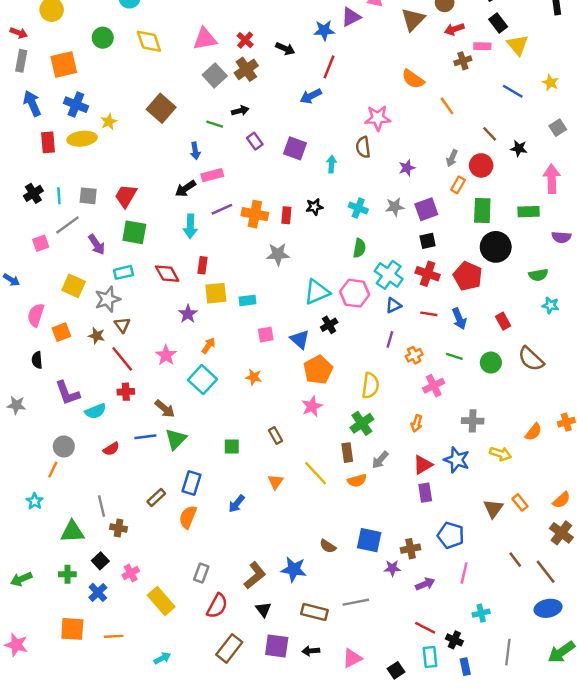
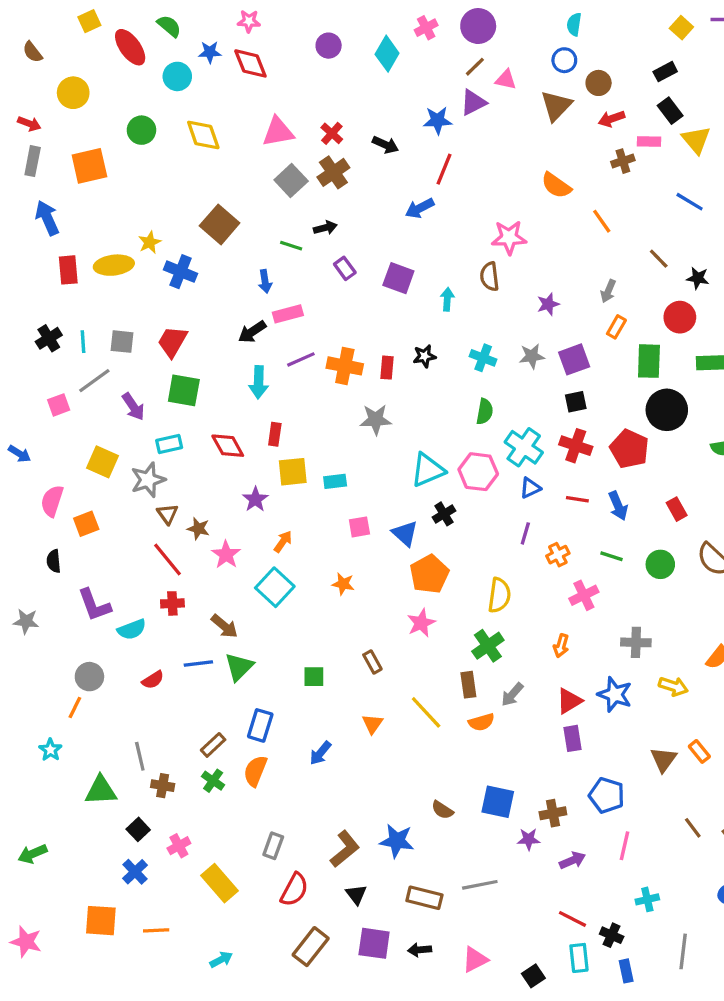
blue cross: (76, 105) -> (181, 272), moved
red circle: (481, 165) -> (680, 317), moved
brown star: (97, 336) -> (198, 529), moved
green cross: (67, 574) -> (213, 781), moved, turned 35

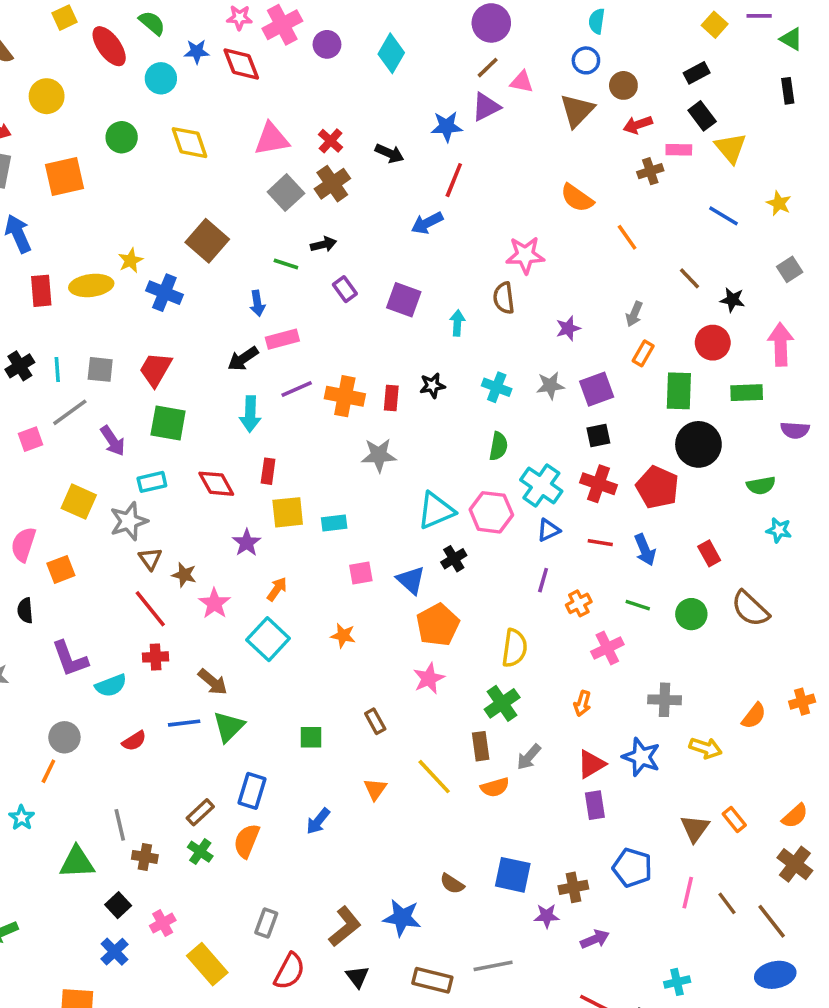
pink cross: (426, 28) -> (282, 25), moved, size x1.5
pink line: (625, 846) -> (688, 893), moved

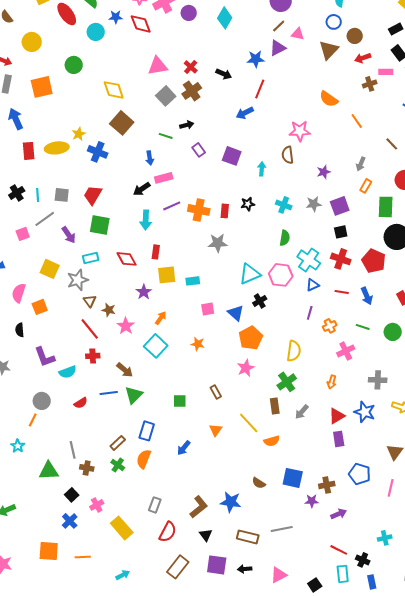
yellow diamond: (189, 143) -> (114, 90), moved
orange semicircle: (495, 787) -> (272, 441), moved

